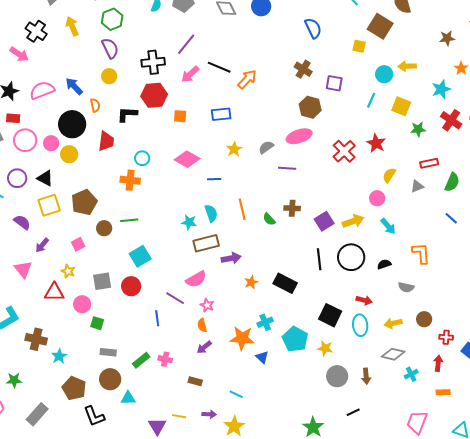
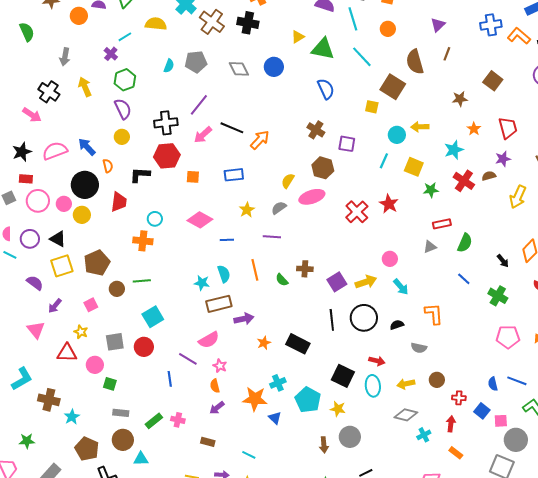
purple line: (287, 168) -> (272, 237), moved
yellow semicircle: (389, 175) -> (288, 181), moved
brown arrow: (366, 376) -> (324, 445), moved
orange rectangle: (443, 392) -> (456, 453), turned 40

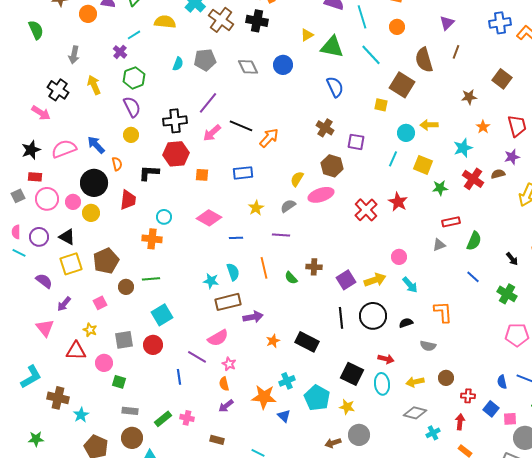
brown arrow: (324, 445) -> (333, 443), turned 77

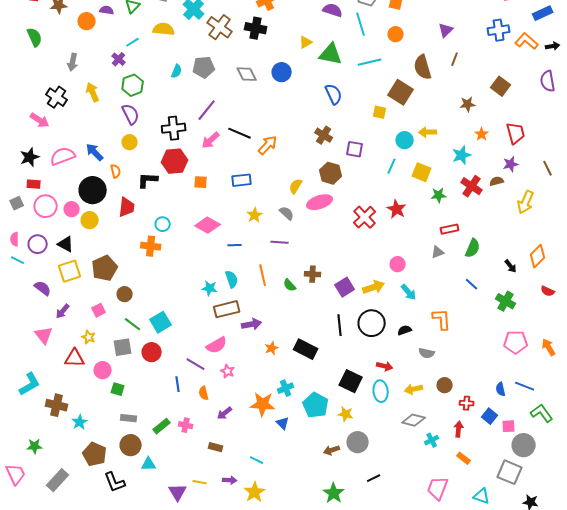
cyan line: (371, 55) -> (370, 62), turned -60
gray semicircle: (288, 206) -> (287, 213), turned 77
green line: (151, 279) -> (133, 324), moved, turned 42
orange semicircle: (224, 384) -> (204, 393), moved

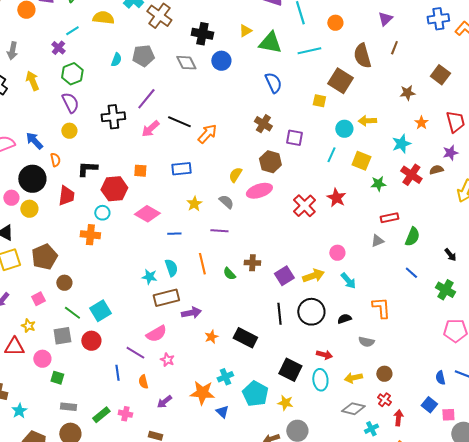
black cross: (256, 28) -> (202, 34), moved
red hexagon: (175, 161) -> (114, 189), moved
red cross: (467, 403) -> (384, 400), moved, turned 32

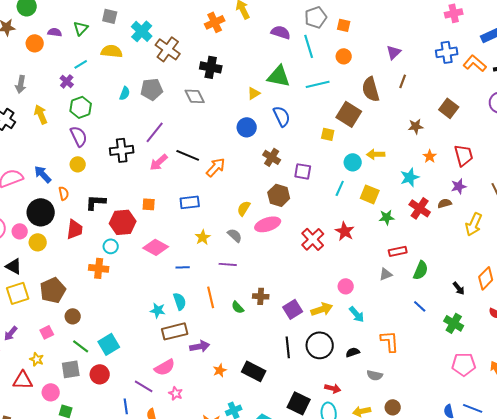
yellow triangle: (245, 31) -> (254, 93), moved
blue circle: (221, 61) -> (247, 127), moved

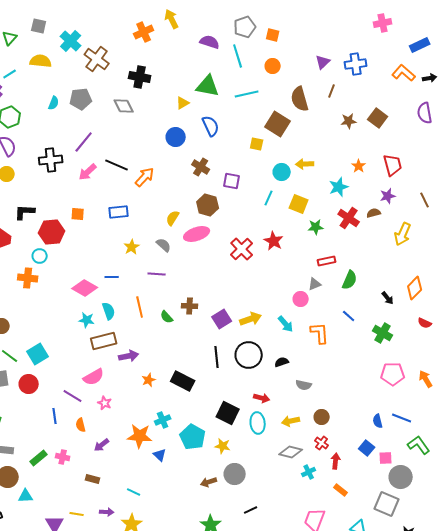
blue cross: (447, 52) -> (356, 64), moved
brown star: (416, 126) -> (349, 121), moved
pink diamond: (156, 247) -> (85, 288), moved
pink circle: (346, 286) -> (301, 299), moved
orange L-shape: (390, 341) -> (320, 333), moved

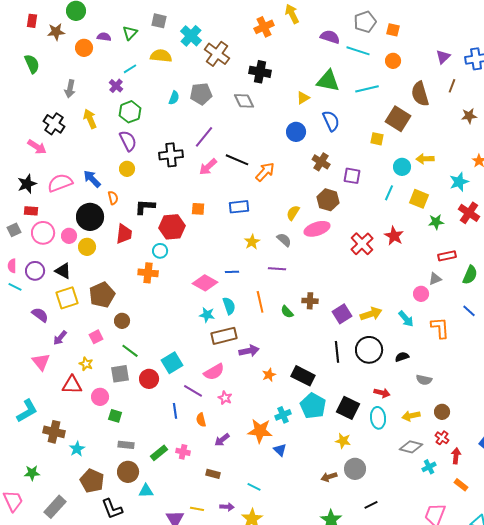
cyan line: (238, 56) -> (358, 51), turned -55
cyan square: (38, 354) -> (172, 363), moved
cyan pentagon: (193, 437) -> (313, 406), moved

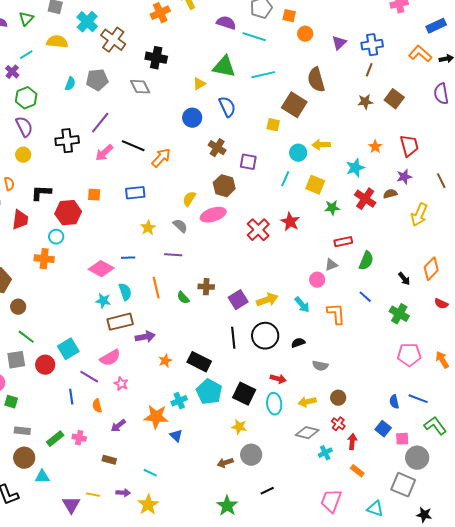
orange circle: (393, 61) -> (305, 34), moved
brown line: (452, 86) -> (369, 70), moved

